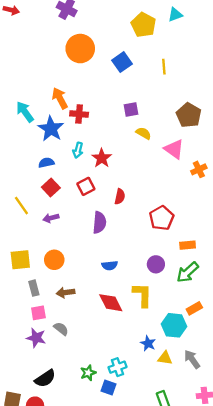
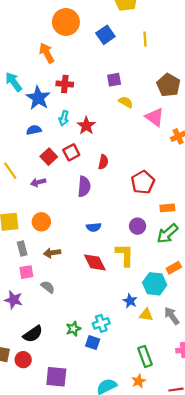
orange arrow: (60, 98) -> (47, 53), moved
red square: (51, 187) -> (49, 157), moved
purple star: (36, 338) -> (14, 300), moved

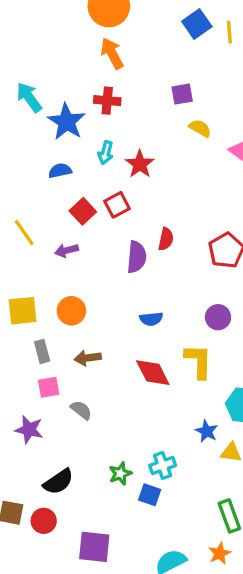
blue square: (105, 35) -> (197, 24), moved
orange arrow: (47, 53) -> (112, 53), moved
red semicircle: (103, 162) -> (166, 239), moved

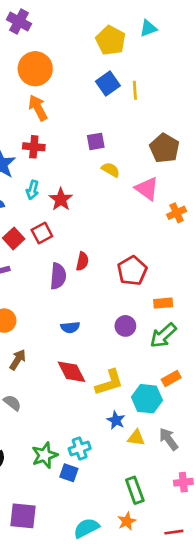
brown arrow: (88, 358) -> (18, 360), turned 130
yellow L-shape: (198, 361) -> (109, 383), moved, turned 72
green star: (120, 474) -> (45, 455), size x1.4

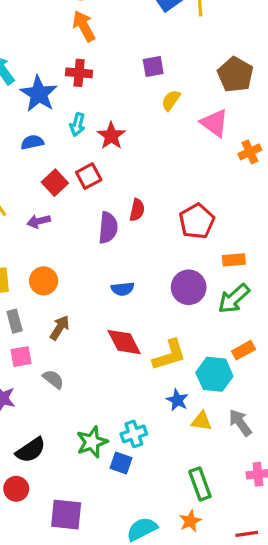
yellow semicircle: (111, 170) -> (171, 100), turned -84
purple circle: (125, 326) -> (189, 287), size x1.4

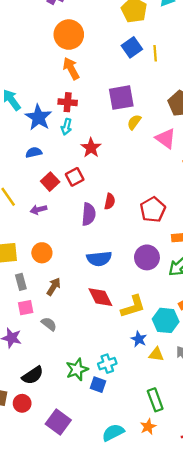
purple square: (153, 66) -> (121, 98), size x1.6
cyan arrow: (77, 124) -> (66, 127), moved
blue semicircle: (123, 289) -> (99, 259), size x1.5
purple square: (66, 515) -> (58, 422), turned 30

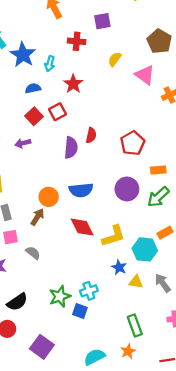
purple square: (121, 98) -> (102, 21), moved, size x0.7
red cross: (68, 102) -> (77, 41), moved
blue semicircle: (34, 152) -> (33, 88), moved
orange circle: (42, 253) -> (49, 197), moved

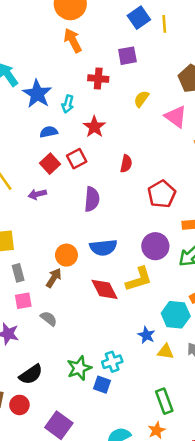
red semicircle: (91, 135) -> (126, 164), moved
yellow L-shape: (113, 236) -> (139, 279), moved

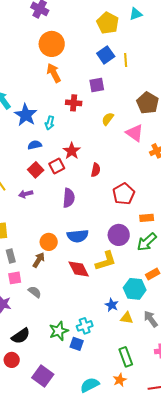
red star: (94, 127) -> (72, 151), moved

